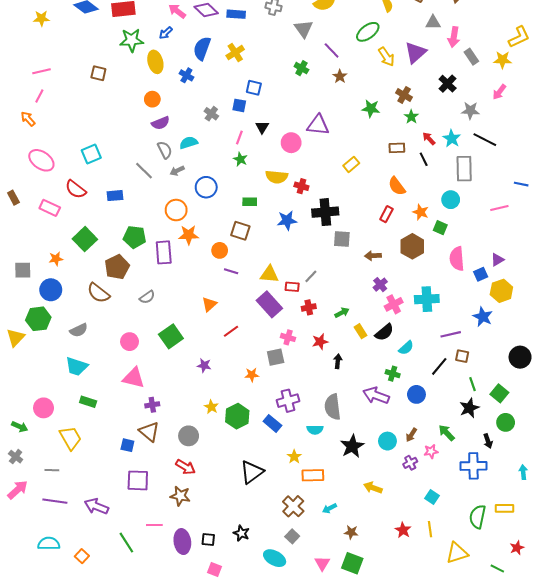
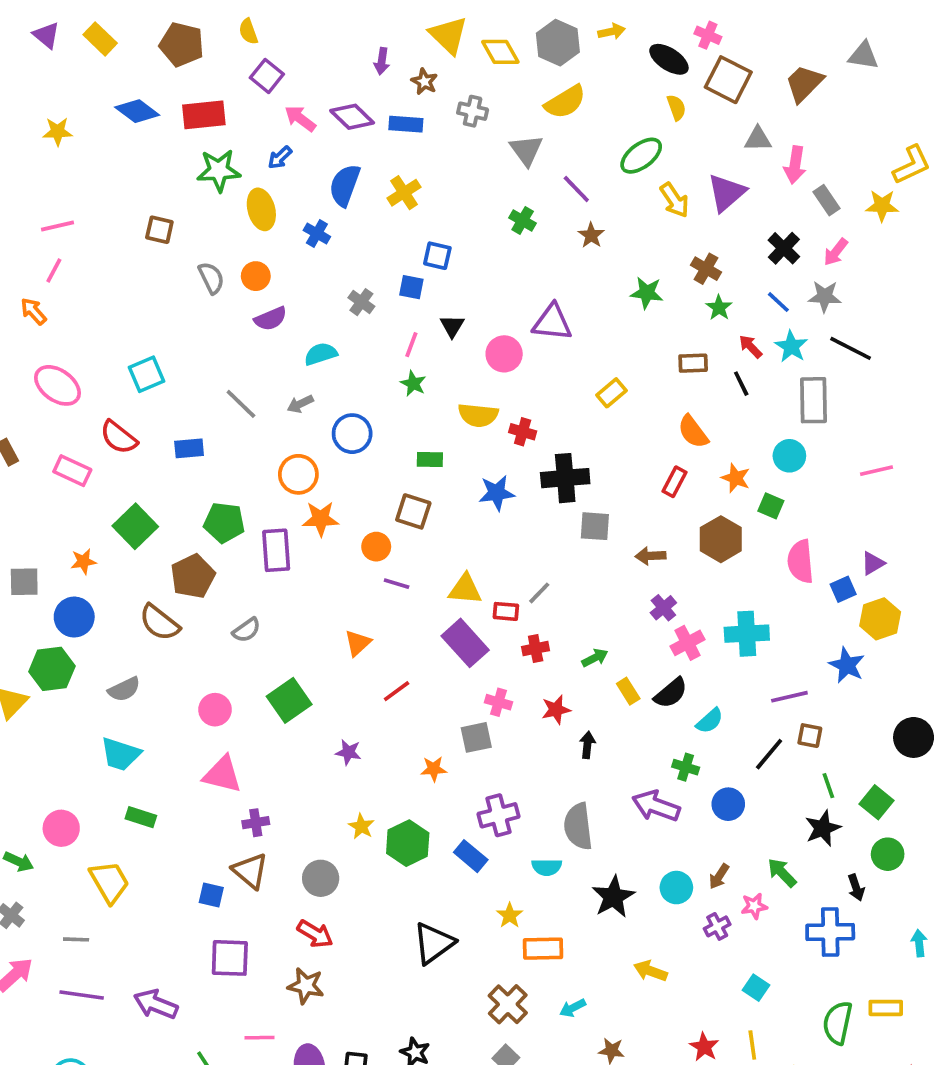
pink arrow: (499, 92) -> (836, 252), moved
gray semicircle: (165, 150) -> (211, 278), moved
blue line: (521, 184) -> (778, 302), moved, turned 32

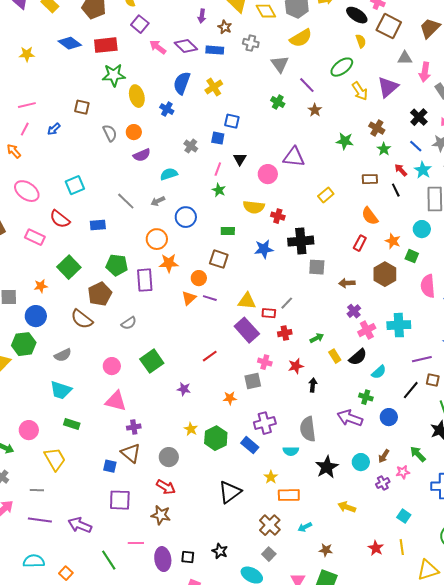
blue arrow: (280, 157) -> (54, 129), moved
orange triangle: (358, 643) -> (189, 298), moved

